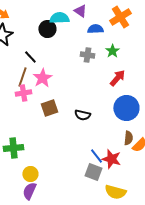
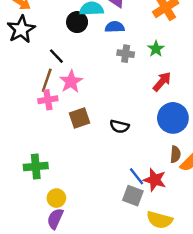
blue semicircle: (95, 29) -> (115, 27), moved

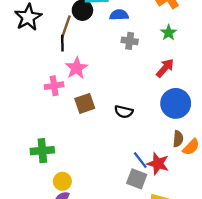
green star: (156, 49) -> (169, 33), moved
black line: (56, 56) -> (62, 43), turned 42
brown line: (47, 80) -> (66, 27), moved

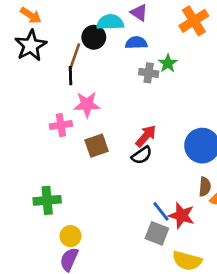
green star: (169, 33) -> (168, 63), moved
pink star: (77, 68) -> (87, 104), turned 30
red arrow: (165, 68) -> (146, 136), moved
black semicircle: (124, 112) -> (142, 155), turned -48

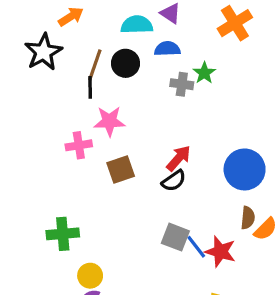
orange arrow: (31, 15) -> (71, 17), moved, turned -65
black circle: (94, 37) -> (125, 63), moved
gray square: (157, 233) -> (175, 237), moved

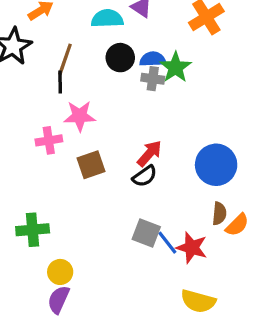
blue semicircle: (167, 49) -> (153, 59), moved
black circle: (125, 63) -> (120, 58), moved
green star: (204, 73) -> (175, 67), size x1.4

